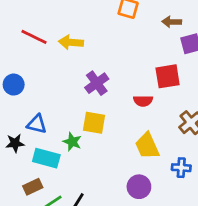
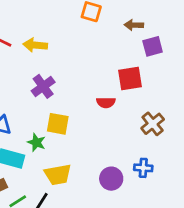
purple cross: (97, 83) -> (43, 86), moved
yellow trapezoid: (147, 146) -> (58, 175), moved, turned -76
purple circle: (139, 187) -> (111, 179), moved

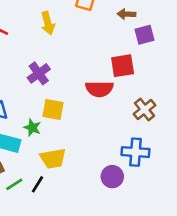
yellow arrow: (35, 45) -> (48, 23), moved, turned -110
red semicircle: (106, 102) -> (99, 89), size x1.5
blue cross: (143, 168) -> (135, 152), size x1.5
purple circle: (111, 179) -> (112, 177), moved

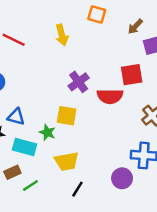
brown arrow: (126, 14) -> (135, 26), turned -49
purple cross: (39, 73) -> (79, 82), moved
black line: (37, 184) -> (77, 189), moved

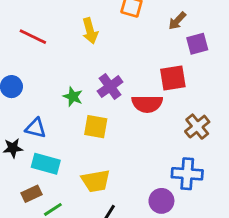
green star: (47, 133) -> (73, 97), moved

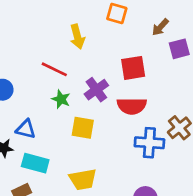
red line: (33, 37) -> (54, 69), moved
red square: (173, 78) -> (133, 68), moved
blue cross: (187, 174) -> (149, 143), moved

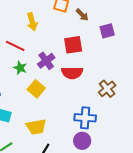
brown arrow: (160, 27) -> (82, 15), moved, turned -88
yellow square: (83, 128) -> (36, 89), turned 30
blue cross: (149, 143) -> (85, 118), moved

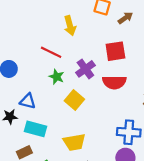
brown arrow: (82, 15) -> (125, 18), turned -80

